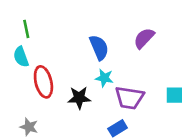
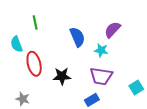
green line: (26, 29) -> (35, 22), moved
cyan star: (104, 78) -> (101, 50), moved
cyan square: (174, 95) -> (136, 88), moved, turned -32

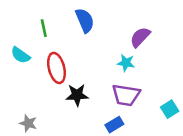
blue semicircle: (77, 37) -> (85, 20), moved
cyan semicircle: (16, 44) -> (20, 55), turned -35
red ellipse: (34, 64) -> (57, 68), moved

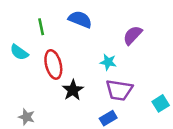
blue semicircle: (85, 20) -> (80, 19), turned -45
cyan star: (126, 63) -> (108, 62), moved
black star: (77, 95) -> (73, 90), turned -30

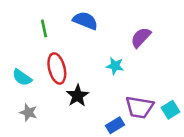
cyan semicircle: (19, 52) -> (22, 78), moved
purple trapezoid: (119, 90) -> (140, 107), moved
gray star: (27, 117) -> (28, 112), moved

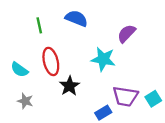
cyan star: (115, 66) -> (103, 59), size x1.5

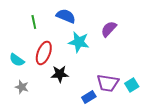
cyan star: (103, 59) -> (79, 42), moved
red ellipse: (51, 61) -> (44, 53), turned 35
black star: (69, 86) -> (60, 74), turned 30

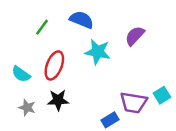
green line: (34, 22) -> (42, 27), turned 48
black star: (60, 74) -> (58, 100), moved
cyan square: (132, 85) -> (162, 95), moved

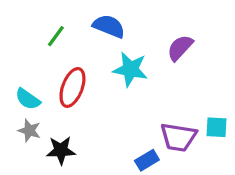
cyan square: (162, 95) -> (216, 127), turned 35
black star: (58, 100) -> (61, 150), moved
gray star: (27, 108) -> (29, 131), moved

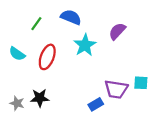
cyan star: (130, 69) -> (85, 45), turned 30
cyan semicircle: (28, 99) -> (17, 54), moved
gray star: (29, 131) -> (17, 103), moved

